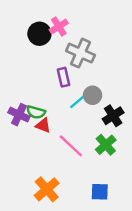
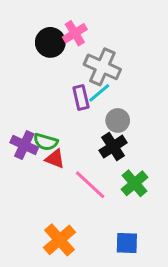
cyan line: (78, 101) -> (99, 93), moved
black cross: (113, 116) -> (113, 147), moved

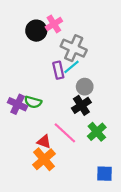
red triangle: (55, 159) -> (44, 142), moved
orange cross: (60, 240) -> (44, 159), moved
blue square: (127, 243) -> (104, 174), moved

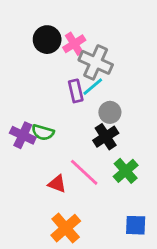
pink cross: (54, 24) -> (74, 44), moved
orange cross: (44, 159) -> (66, 228), moved

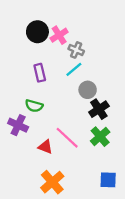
gray cross: (96, 62) -> (76, 50), size x0.6
purple rectangle: (76, 91) -> (40, 73), moved
purple cross: (23, 135) -> (18, 125), moved
black cross: (106, 137) -> (99, 109), moved

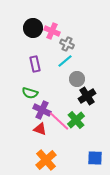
pink cross: (59, 35) -> (52, 31), turned -35
purple cross: (18, 125) -> (42, 110), moved
green cross: (100, 137) -> (76, 120), moved

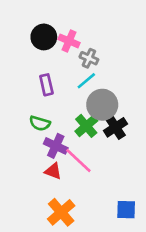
gray circle: (77, 79) -> (102, 105), size x1.5
green cross: (76, 120) -> (86, 126), moved

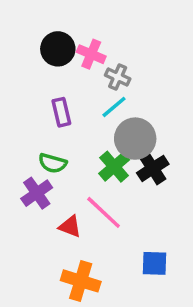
purple cross: (56, 146) -> (37, 193), moved, turned 30
blue square: (126, 210) -> (155, 263), moved
orange cross: (61, 212) -> (81, 281), turned -32

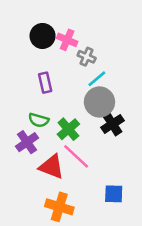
cyan line: (114, 107) -> (97, 79), moved
green cross: (114, 167) -> (68, 129), moved
red triangle: (70, 226) -> (52, 167), size x1.5

